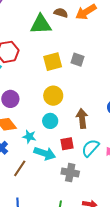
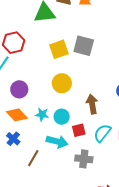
gray square: (78, 60) -> (84, 46), size x1.5
cyan circle: (50, 121) -> (62, 117), moved
cyan star: (29, 137) -> (42, 114), moved

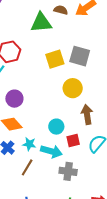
yellow circle: (62, 83) -> (73, 88), moved
cyan star: (42, 114) -> (29, 144), moved
gray cross: (84, 159) -> (68, 171), moved

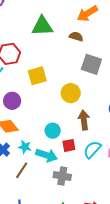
brown semicircle: (61, 10) -> (76, 36), moved
gray square: (80, 56) -> (91, 64), moved
yellow square: (55, 59) -> (37, 76), moved

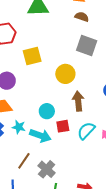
brown semicircle: (76, 36) -> (82, 17), moved
brown line: (22, 170) -> (24, 161), moved
gray cross: (62, 176) -> (47, 169), moved, turned 30

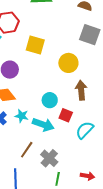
yellow square: (32, 56) -> (35, 45), turned 30
red square: (63, 126) -> (66, 115), turned 32
cyan semicircle: (86, 131) -> (85, 130), moved

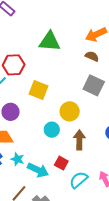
cyan circle: (50, 100) -> (52, 130), moved

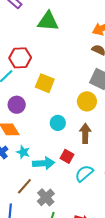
green triangle: (50, 41) -> (48, 21), moved
yellow circle: (70, 111) -> (87, 101), moved
cyan arrow: (38, 170) -> (44, 163), turned -30

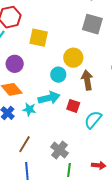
yellow circle: (87, 101) -> (73, 58), moved
cyan arrow: (44, 163) -> (49, 98), moved
brown line: (24, 186) -> (25, 144), moved

